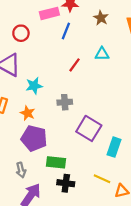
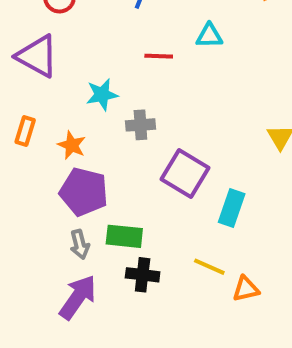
red line: (75, 65) -> (159, 56), turned 56
cyan star: (34, 86) -> (102, 95), moved
gray arrow: (21, 170) -> (80, 244), moved

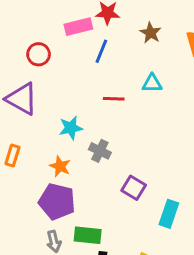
gray cross: (140, 125) -> (100, 151), turned 30
orange star: (72, 145) -> (60, 166), moved
purple square: (185, 174) -> (134, 188), size x0.7

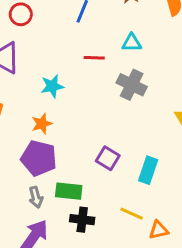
gray cross: (100, 151) -> (132, 85), moved, size x1.4
orange star: (60, 166) -> (42, 124), turned 30
purple square: (134, 188) -> (108, 158), moved

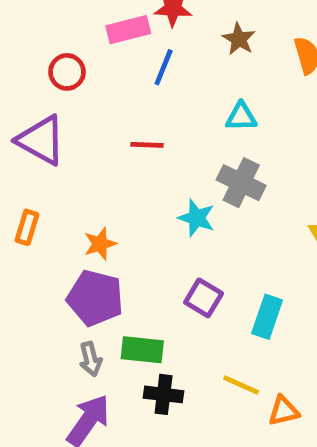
red line: (94, 58) -> (147, 145), moved
cyan star: (52, 86) -> (196, 218), moved, turned 30

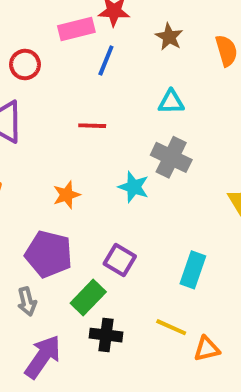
orange star: (100, 244) -> (66, 195), moved
purple square: (204, 298) -> (120, 260), moved
green rectangle: (142, 350) -> (88, 298), turned -52
gray arrow: (91, 359) -> (27, 301), moved

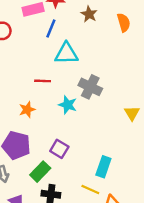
cyan triangle: (171, 102) -> (66, 54), moved, size x1.5
red line: (92, 126) -> (43, 81), moved
cyan rectangle: (193, 270) -> (103, 167), moved

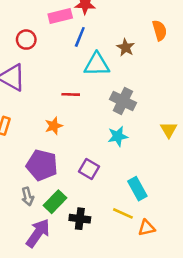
brown star: (89, 14) -> (126, 47), moved
cyan star: (68, 105) -> (118, 136), moved, turned -30
cyan rectangle: (103, 167) -> (137, 189), turned -48
green rectangle: (40, 172) -> (55, 202), moved

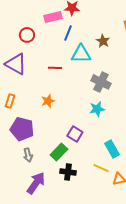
red line: (71, 94) -> (55, 68), moved
purple pentagon: (42, 165) -> (22, 129), moved
green rectangle: (55, 202) -> (59, 152), moved

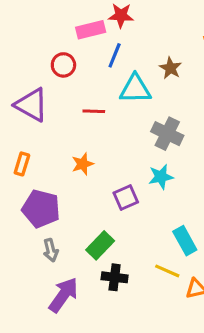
red circle: (27, 35) -> (63, 65), moved
purple square: (75, 134) -> (126, 197), moved, turned 35

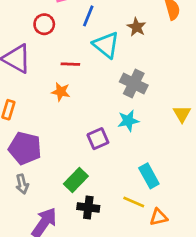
cyan triangle: (135, 89) -> (106, 45), turned 40
orange star: (83, 164) -> (61, 92), moved, turned 30
gray arrow: (51, 250) -> (22, 184), moved

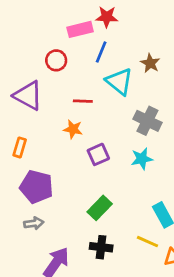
purple square: (98, 139) -> (98, 154), moved
green rectangle: (76, 180) -> (100, 208), moved
gray arrow: (22, 184) -> (34, 223), turned -84

